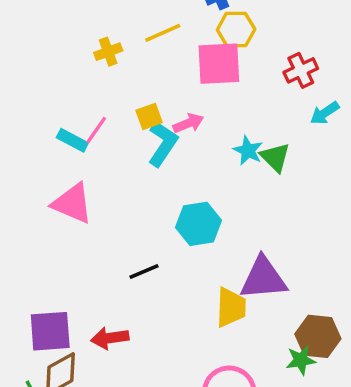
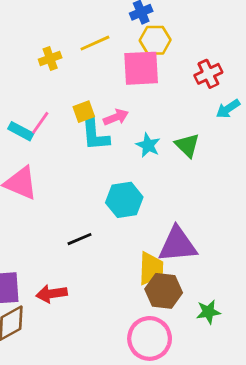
cyan L-shape: (163, 144) -> (95, 134), turned 141
cyan star: (248, 151) -> (148, 145), moved
brown hexagon: (318, 336) -> (164, 291), moved

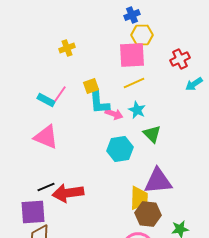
yellow line: (95, 43) -> (134, 83), moved
pink arrow: (116, 117) -> (114, 114), moved, turned 42
green triangle: (187, 145) -> (152, 134), moved
black line: (80, 239) -> (46, 187), moved
red arrow: (52, 294) -> (68, 193), moved, size x1.4

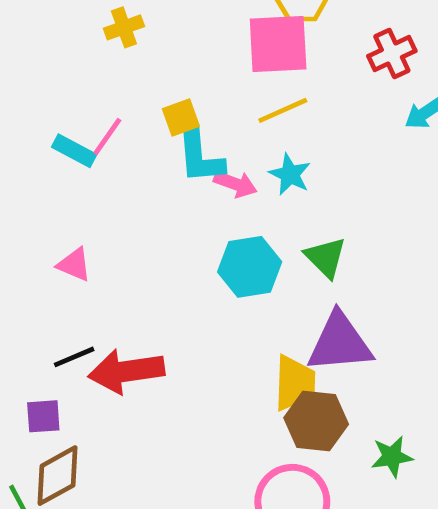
green triangle: (152, 134) -> (326, 257), moved
pink triangle: (46, 137) -> (74, 265), moved, size x0.6
purple square: (33, 212) -> (43, 416), size x0.6

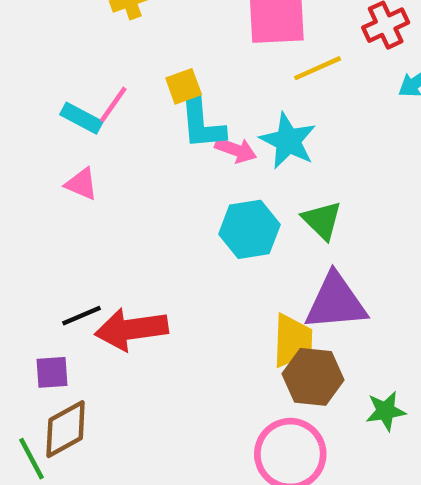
yellow line: (283, 110) -> (318, 68), moved
cyan star: (290, 174) -> (288, 141), size x1.4
pink triangle: (74, 265) -> (81, 184), moved

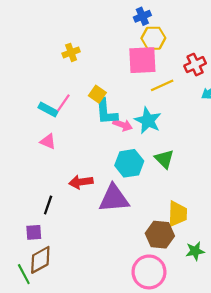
yellow square: (184, 86) -> (97, 94), turned -35
purple triangle: (336, 302) -> (114, 198), moved
black line: (81, 316) -> (48, 205), turned -48
red arrow: (131, 329) -> (81, 182), moved, size x0.7
yellow trapezoid: (293, 341) -> (178, 214), moved

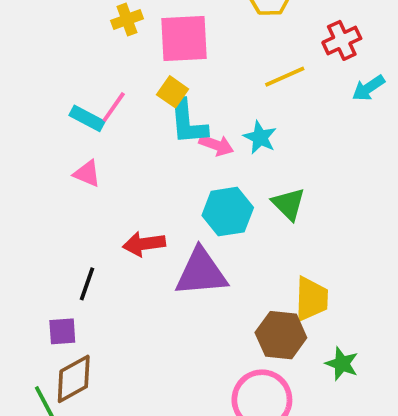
pink square: (142, 60) -> (184, 39), moved
cyan star: (148, 121) -> (260, 137), size x0.7
green star: (195, 251) -> (342, 364), turned 30

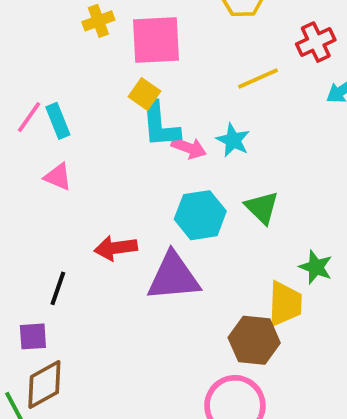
pink line: (114, 107) -> (29, 117), moved
cyan rectangle: (87, 118) -> (58, 121), turned 40
green star: (342, 364) -> (316, 267), moved

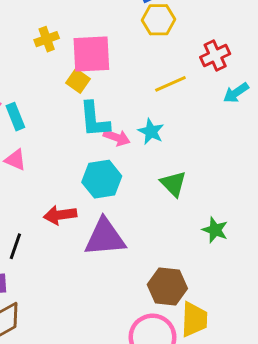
yellow square: (145, 94) -> (78, 81), moved
cyan hexagon: (200, 215) -> (102, 179), moved
yellow trapezoid: (285, 304) -> (194, 319), moved

